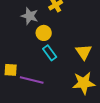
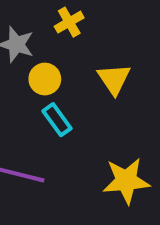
yellow triangle: (84, 52) -> (114, 79), moved

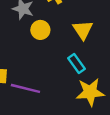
cyan rectangle: (57, 120) -> (76, 64), moved

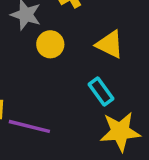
yellow triangle: (83, 30) -> (110, 44), turned -30

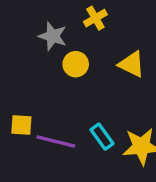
cyan rectangle: (101, 91) -> (102, 137), moved

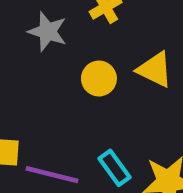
yellow circle: (76, 64) -> (99, 79), moved

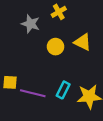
cyan rectangle: (115, 168) -> (63, 90), turned 63

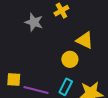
yellow circle: (56, 47) -> (70, 59), moved

